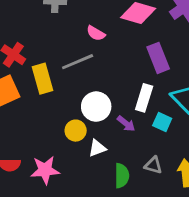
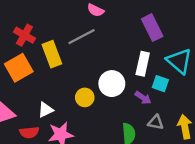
white circle: (96, 107) -> (112, 84), moved
purple arrow: (126, 124) -> (143, 98), moved
white triangle: (97, 148) -> (46, 110), moved

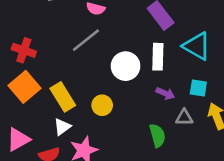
yellow rectangle: (52, 54) -> (63, 97), moved
white circle: (112, 84) -> (126, 66), moved
cyan square: (160, 84) -> (198, 88), moved

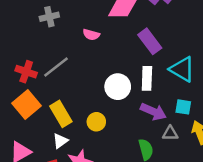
gray line: (86, 40) -> (56, 67), moved
purple arrow: (165, 93) -> (153, 112), size x1.5

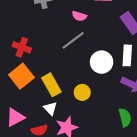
gray line: (56, 67) -> (73, 40), moved
white triangle: (60, 141) -> (50, 108), turned -40

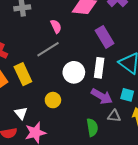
pink semicircle: (79, 16) -> (56, 26), turned -136
yellow rectangle: (51, 85) -> (23, 74), moved

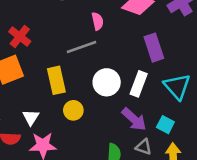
yellow rectangle: (23, 74) -> (56, 80), moved

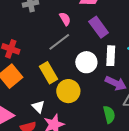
purple rectangle: (154, 48) -> (99, 27), moved
yellow circle: (73, 110) -> (68, 91), size x1.5

